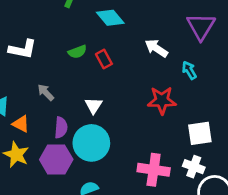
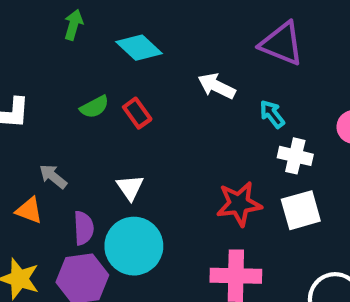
purple triangle: (201, 26) -> (282, 44), turned -32
red star: (162, 100) -> (239, 204), moved
orange triangle: (21, 124) -> (29, 210), moved
white cross: (194, 167) -> (295, 156), moved

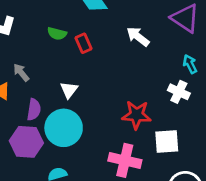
green semicircle: (94, 107) -> (57, 34), turned 30
cyan arrow: (272, 114) -> (190, 64), moved
white square: (301, 210) -> (167, 141), moved

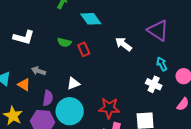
gray arrow: (21, 72) -> (38, 71), turned -32
white triangle: (69, 90) -> (73, 83), turned 32
red star: (137, 115) -> (109, 108), moved

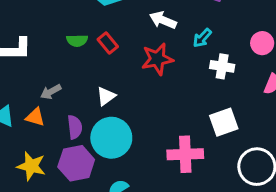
cyan arrow: (162, 64) -> (202, 38), moved, turned -96
gray arrow: (38, 71) -> (51, 92), turned -32
red star: (109, 108) -> (157, 59), moved

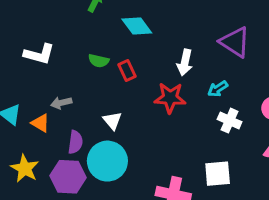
white arrow: (163, 20) -> (185, 62), turned -115
white triangle: (106, 96) -> (112, 121), turned -48

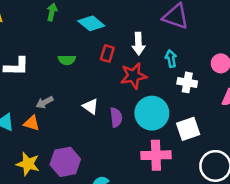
red rectangle: (127, 71) -> (107, 54), moved, turned 56
cyan arrow: (218, 89) -> (171, 59), turned 126
purple semicircle: (75, 142) -> (116, 117), moved
cyan circle: (107, 161) -> (152, 113), moved

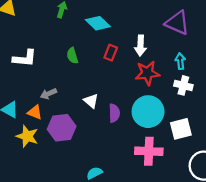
cyan arrow: (171, 59) -> (180, 61), moved
green semicircle: (67, 60) -> (72, 56), turned 70
red star: (133, 76) -> (147, 73), moved
purple hexagon: (65, 162) -> (62, 128), moved
yellow star: (28, 164) -> (27, 136), moved

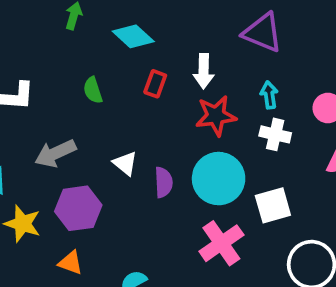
gray arrow: (48, 94) -> (55, 153), size x1.5
orange triangle: (35, 112) -> (71, 263), moved
pink cross: (149, 151) -> (221, 243), turned -36

